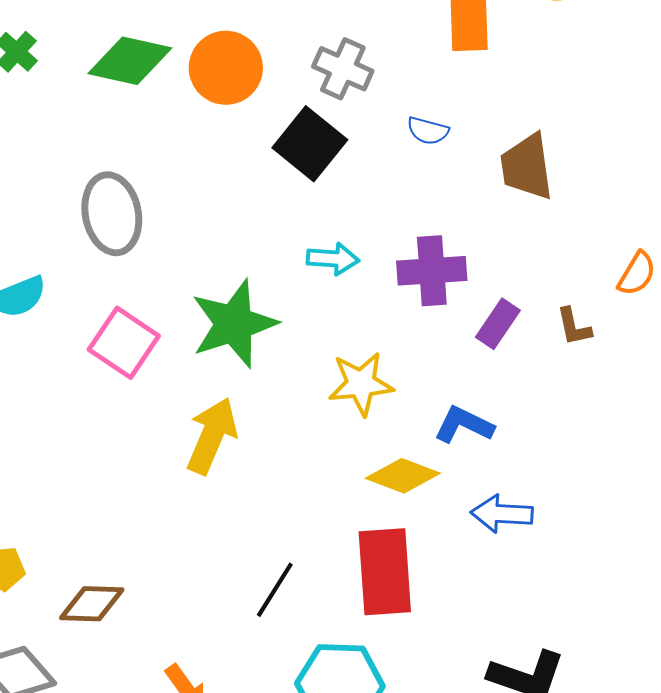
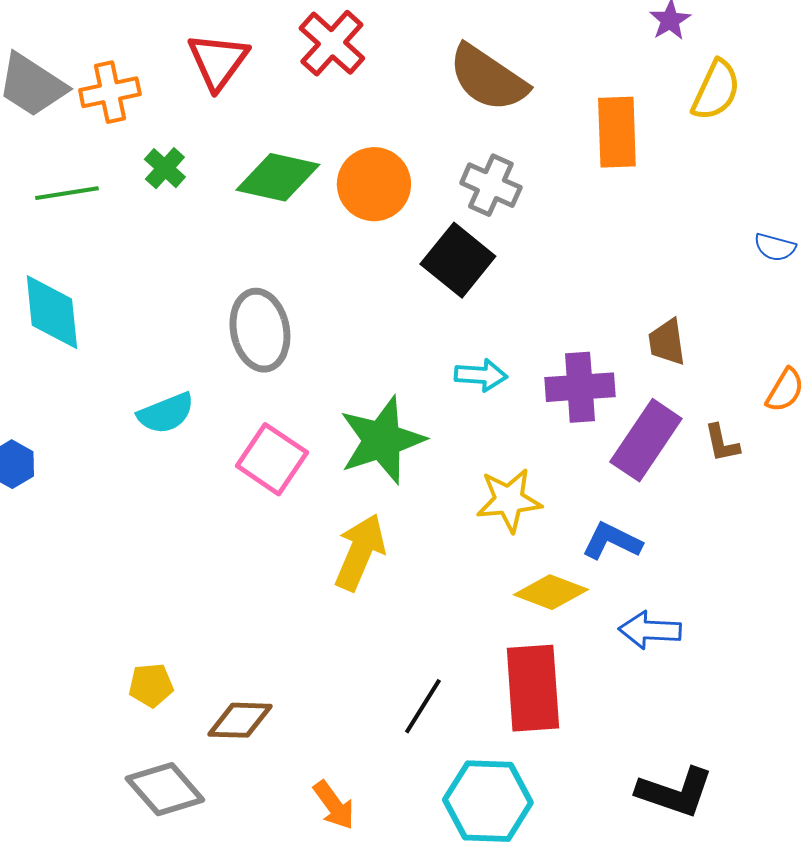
blue semicircle: (428, 131) -> (775, 247), moved
brown trapezoid: (527, 167) -> (667, 342), moved, size x0.7
purple rectangle: (498, 324) -> (646, 440), size x1.6

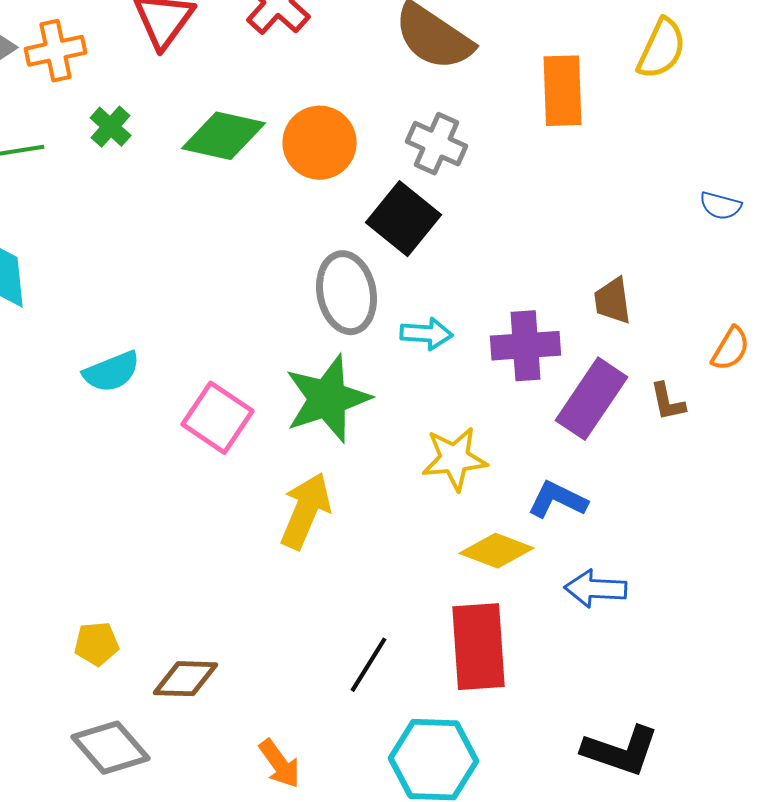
gray ellipse: (260, 330) -> (347, 293), moved

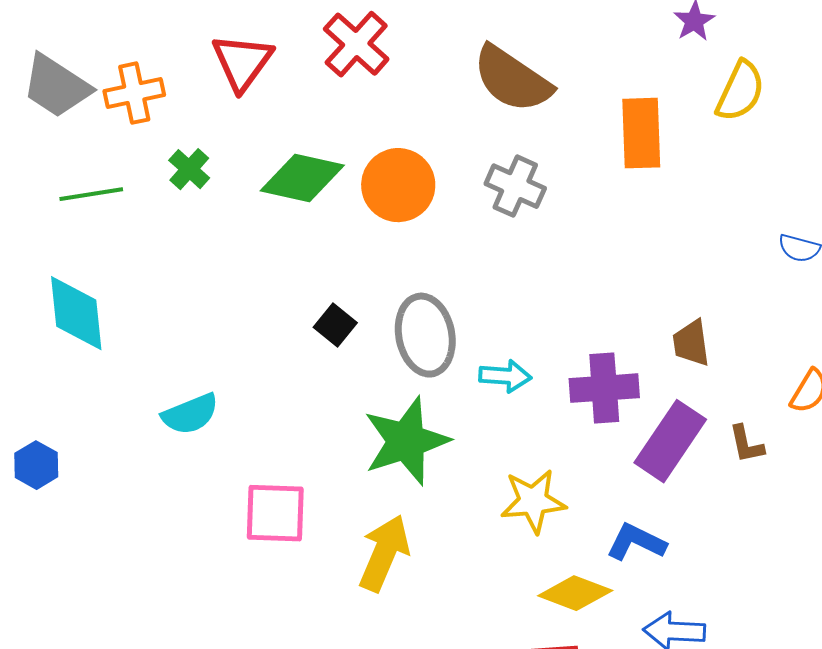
black square: (404, 219) -> (335, 325), moved, size x0.6
pink square: (218, 418) -> (275, 513), moved, turned -32

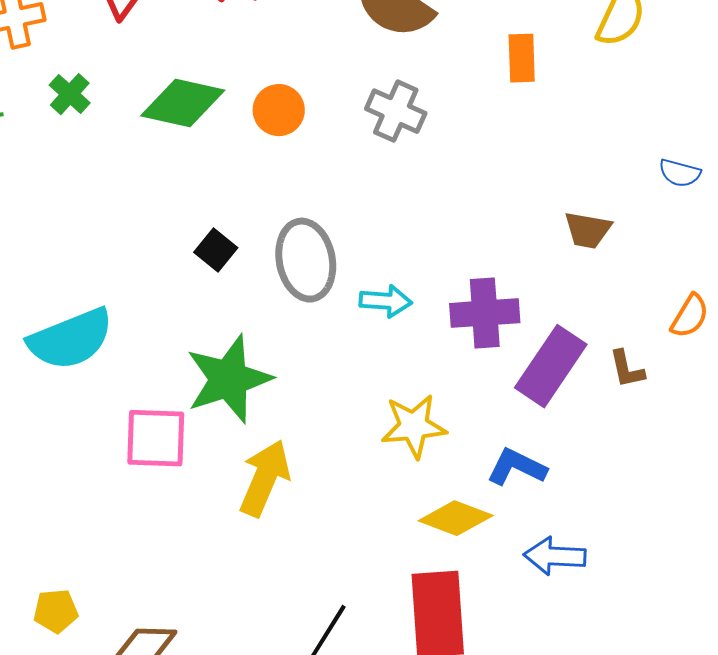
orange rectangle: (641, 133) -> (522, 58), size x0.7
orange circle: (398, 185) -> (279, 110), size x0.7
brown trapezoid: (691, 343) -> (588, 230), moved, turned -72
cyan semicircle: (190, 414) -> (71, 339), size x1.5
green star: (406, 441) -> (229, 379), moved

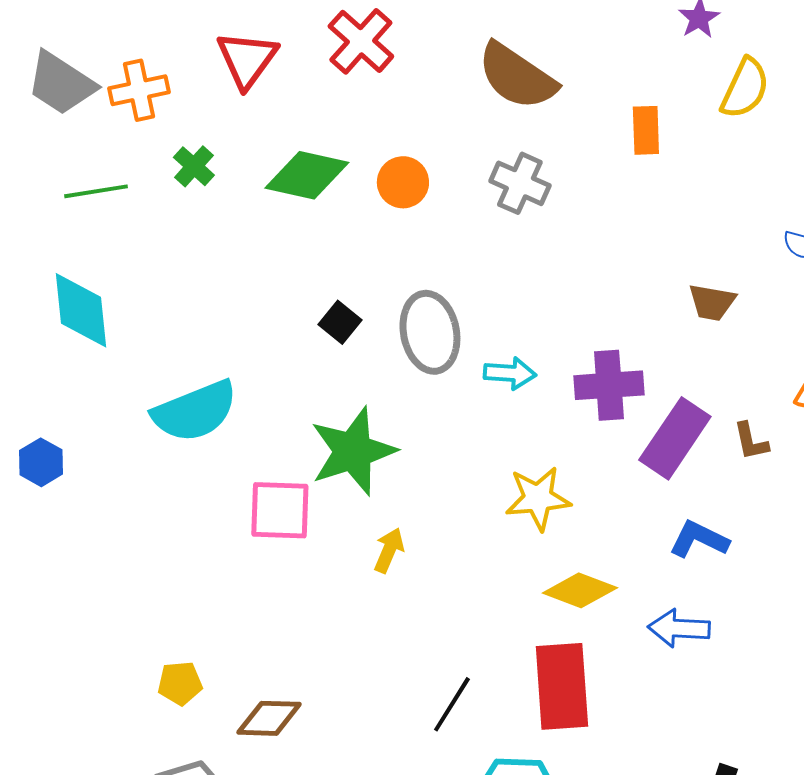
blue L-shape: (517, 467) -> (699, 539), moved
yellow arrow: (265, 478) -> (389, 550), size x0.6

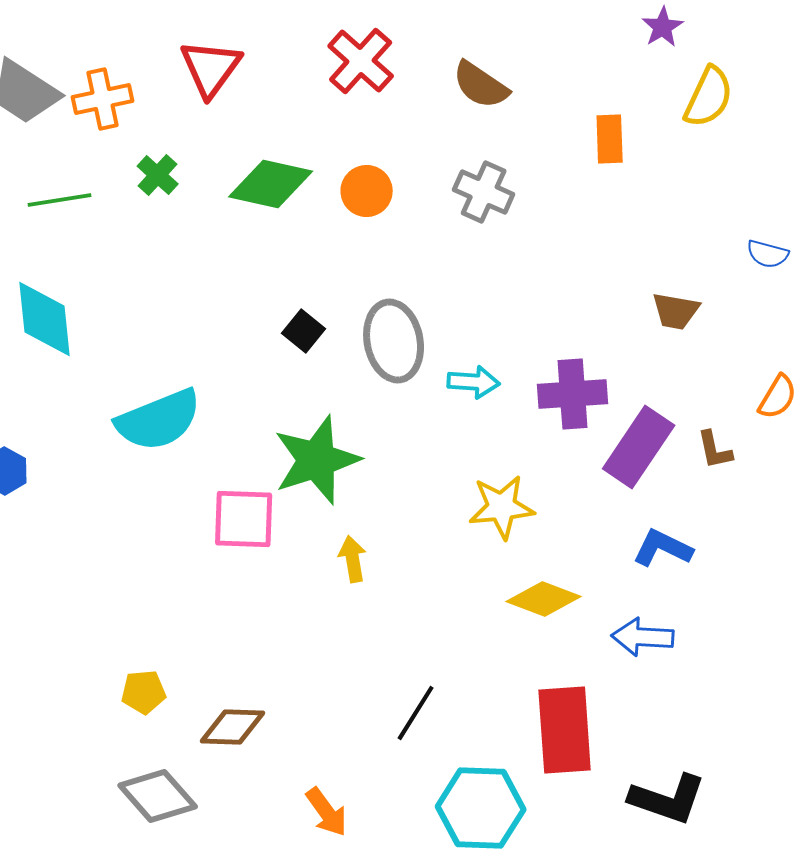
red cross: (361, 41) -> (361, 61), moved
brown semicircle: (517, 76) -> (481, 85), size x0.7
yellow arrow: (389, 550) -> (353, 559), turned -33
red rectangle: (562, 686) -> (565, 730), moved

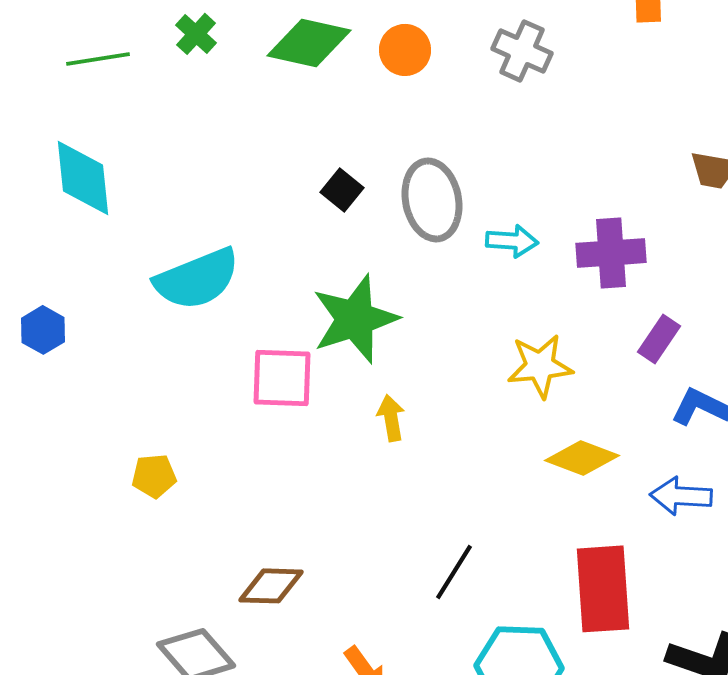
purple rectangle: (639, 447) -> (659, 339), moved, size x0.6
yellow pentagon: (144, 692) -> (154, 476), moved

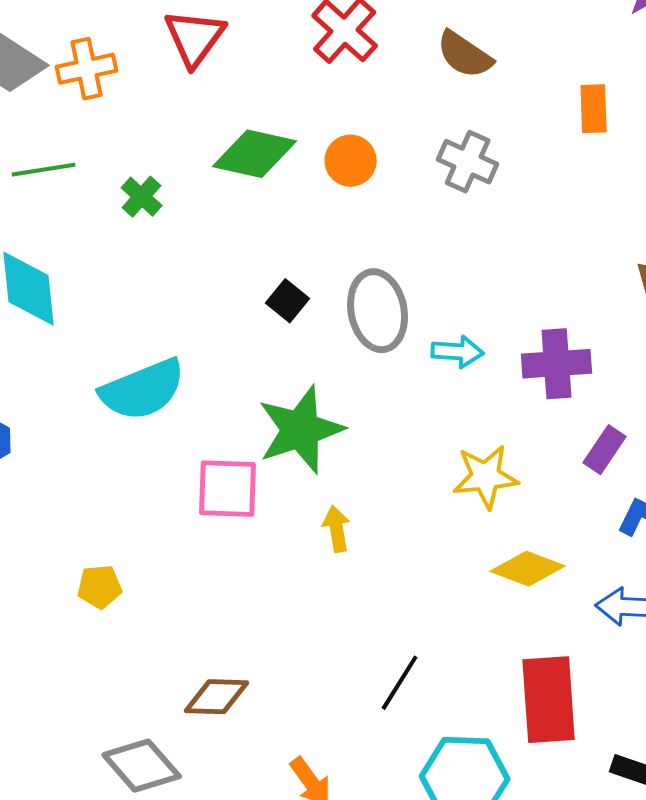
green cross: (196, 34) -> (142, 197), moved

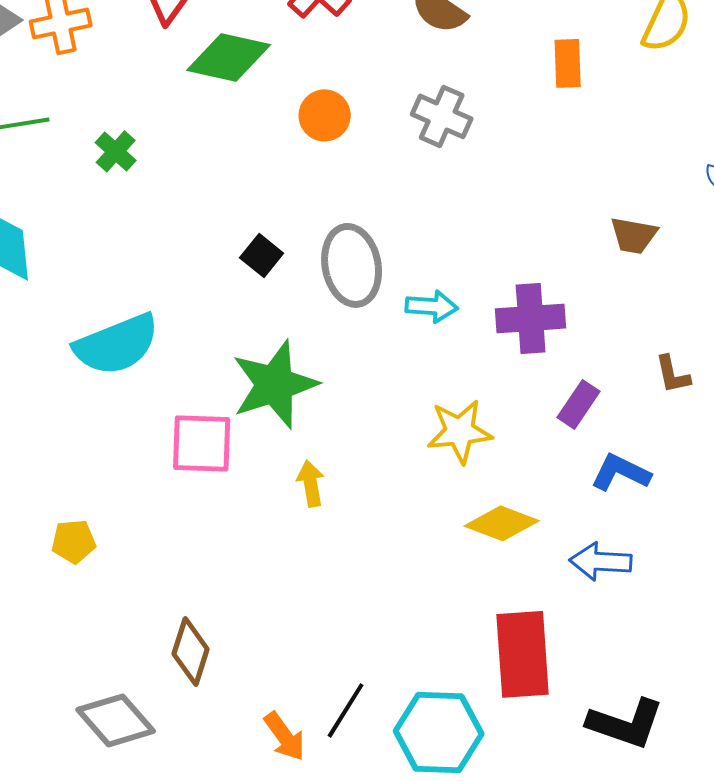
green diamond: (255, 154) -> (229, 57), moved
black line: (400, 683) -> (346, 710), moved
brown diamond: (217, 697) -> (191, 651), turned -74

